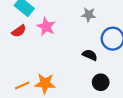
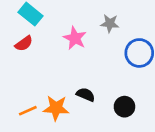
pink star: (46, 27) -> (75, 38), moved
black semicircle: (90, 55) -> (86, 95), moved

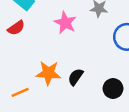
black semicircle: (86, 95) -> (76, 77), turned -78
orange star: (56, 108) -> (48, 73), moved

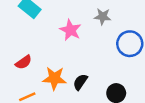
red semicircle: (16, 28) -> (24, 62), moved

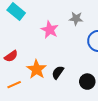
orange star: (54, 78) -> (36, 69), turned 30

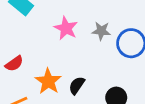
gray star: (76, 19) -> (101, 31), moved

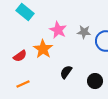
orange star: (48, 81) -> (43, 49), moved

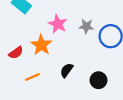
orange line: (23, 84) -> (32, 77), moved

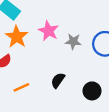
gray star: (86, 26) -> (73, 41), moved
orange star: (41, 45) -> (17, 37), moved

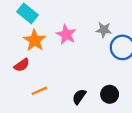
gray star: (73, 41) -> (104, 30), moved
black semicircle: (58, 80) -> (79, 97), moved

